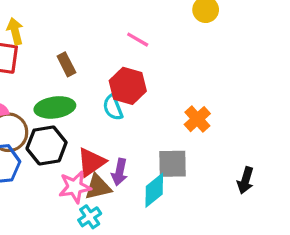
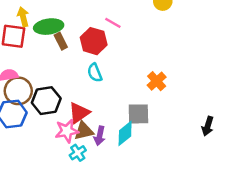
red hexagon: (128, 86) -> (94, 41), moved
green ellipse: (55, 107) -> (49, 27), moved
purple arrow: (119, 172) -> (100, 136), moved
black arrow: (245, 180) -> (208, 126), moved

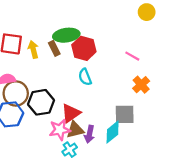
yellow arrow: (23, 17) -> (33, 49), moved
pink line: (113, 23) -> (132, 56), moved
green ellipse: (49, 27) -> (66, 35), moved

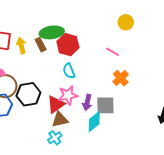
yellow circle: (147, 12) -> (126, 22), moved
pink star: (60, 130) -> (68, 95), moved
purple arrow: (89, 134) -> (87, 102), moved

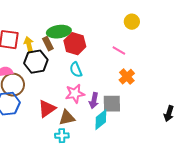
black hexagon: (28, 94) -> (36, 62), moved
red triangle: (56, 104) -> (47, 109), moved
cyan cross: (55, 138) -> (62, 136), turned 32

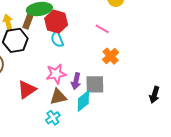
brown rectangle: (48, 44) -> (28, 22), turned 48
cyan semicircle: (76, 70) -> (57, 39), moved
brown triangle: (67, 118) -> (58, 97), moved
cyan cross: (62, 136) -> (53, 118), moved, turned -32

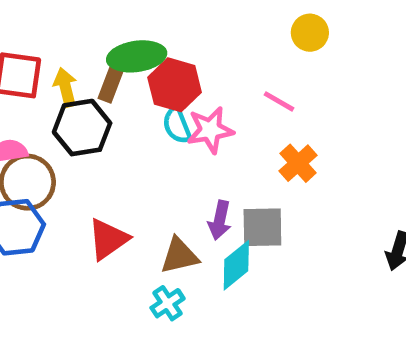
pink star: (56, 74) -> (210, 130), moved

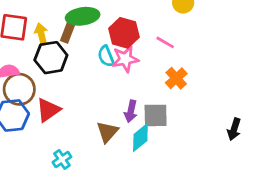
red hexagon: (175, 85) -> (124, 33), moved
red triangle: (108, 239) -> (48, 110), moved
brown triangle: (179, 256) -> (107, 132), turned -35
cyan cross: (167, 303) -> (62, 159), moved

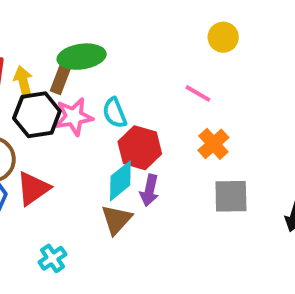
red hexagon: (124, 33) -> (140, 148), moved
pink star: (125, 59) -> (74, 117), moved
gray square: (156, 115) -> (231, 196), moved
cyan diamond: (140, 137) -> (120, 181), moved

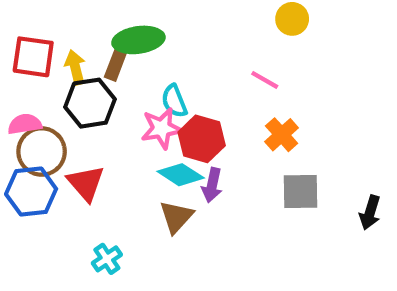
pink star: (74, 117) -> (162, 128), moved
cyan diamond: (120, 181) -> (181, 175), turned 72
red triangle: (33, 188) -> (86, 183), turned -36

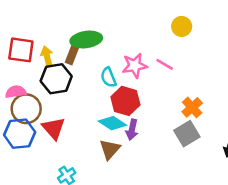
pink star: (162, 128) -> (135, 66), moved
orange cross: (282, 135) -> (192, 107), moved
gray square: (301, 192) -> (187, 134), turned -30

